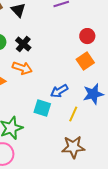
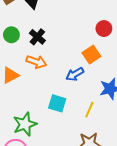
orange square: (85, 61) -> (91, 55), moved
blue arrow: (59, 91) -> (75, 74), moved

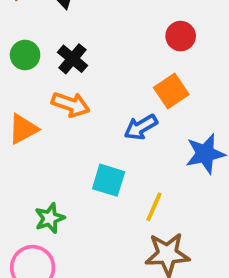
red circle: (104, 29) -> (181, 36), moved
yellow line: (89, 110) -> (154, 207), moved
green star: (25, 124) -> (50, 218), size x0.7

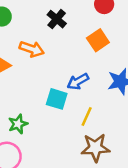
black cross: (72, 59) -> (57, 19), moved
blue arrow: (141, 127) -> (78, 81), moved

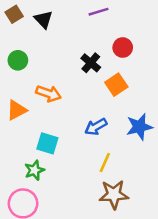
black cross: (57, 19) -> (91, 63), moved
cyan square: (57, 99) -> (47, 143), moved

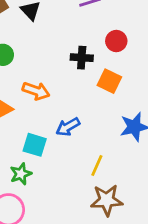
black cross: (91, 63) -> (82, 58), turned -36
orange square: (116, 85) -> (109, 81), turned -30
blue arrow: (96, 127) -> (68, 127), moved

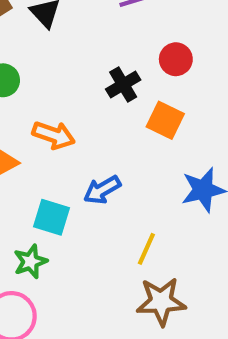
black cross: (82, 58) -> (123, 85), turned -35

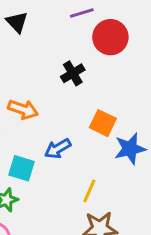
red circle: (176, 59) -> (110, 37), moved, size x1.5
orange square: (165, 120) -> (103, 123), moved

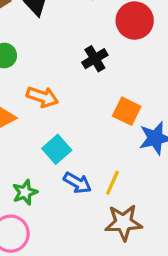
blue arrow: (58, 149) -> (77, 183), moved, turned -120
cyan square: (21, 168) -> (57, 149), moved, turned 32

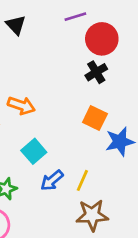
black cross: (95, 59) -> (96, 72), moved
blue arrow: (77, 183) -> (52, 180), turned 110

